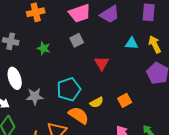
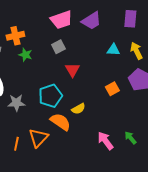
orange cross: (36, 12) -> (15, 36), moved
red triangle: (102, 63) -> (72, 70), moved
orange square: (125, 100) -> (112, 89), moved

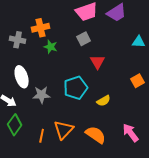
orange semicircle: (60, 122) -> (96, 135), moved

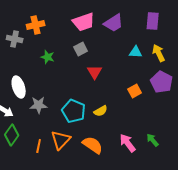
orange cross: (41, 28) -> (36, 25), moved
gray cross: (18, 40) -> (15, 39), moved
cyan pentagon: (76, 88) -> (74, 111), moved, turned -30

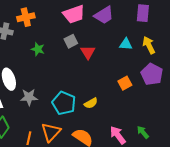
red triangle: (95, 72) -> (88, 52), moved

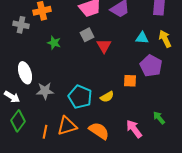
purple pentagon: (152, 74) -> (151, 66), moved
orange square: (125, 83) -> (130, 81), moved, turned 32
orange triangle: (51, 132) -> (67, 126), turned 30
green arrow: (143, 132) -> (159, 118), moved

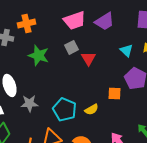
cyan triangle: (142, 38) -> (127, 50), turned 40
green star: (54, 43) -> (39, 55), size x1.5

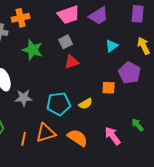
cyan triangle: (127, 50) -> (112, 46), moved, turned 40
red triangle: (89, 58) -> (72, 62), moved, turned 42
cyan pentagon: (65, 109) -> (59, 104), turned -30

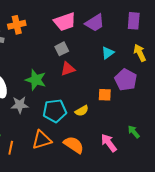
green star: (33, 50) -> (36, 80), moved
orange line: (24, 139) -> (11, 148), moved

